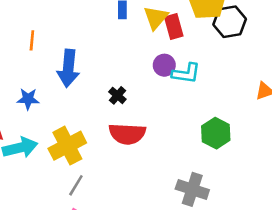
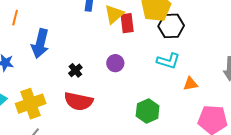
purple circle: (164, 65) -> (115, 63), moved
cyan L-shape: (186, 73) -> (168, 61), moved

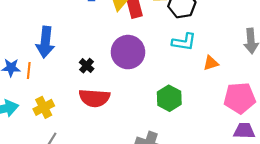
orange line: (15, 18) -> (29, 71), moved
purple circle: (115, 63) -> (128, 52), size x1.8
yellow cross: (31, 104) -> (44, 107), size x0.7

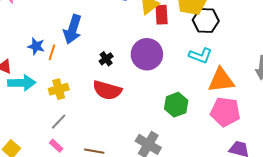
orange triangle: (211, 63) -> (221, 80), size x1.8
pink pentagon: (240, 98) -> (225, 112), moved

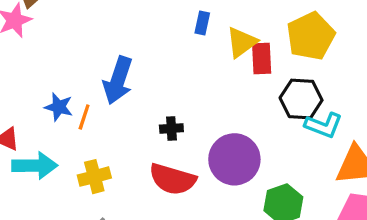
black hexagon: (206, 21) -> (301, 99), moved
purple circle: (147, 54) -> (234, 159), moved
black cross: (106, 59) -> (171, 128), turned 32

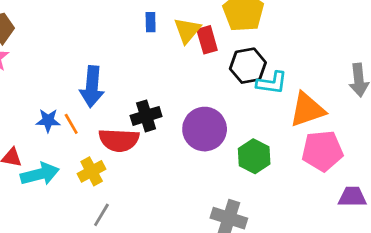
orange line: (84, 117) -> (71, 124), turned -35
black cross: (171, 128) -> (146, 116), size x1.5
red semicircle: (173, 179) -> (119, 140), moved

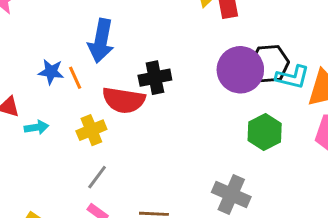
black hexagon: (248, 66) -> (270, 64), moved
cyan L-shape: (272, 83) -> (293, 77), moved
purple circle: (205, 129) -> (240, 70), moved
cyan arrow: (40, 174) -> (36, 127), size x0.6

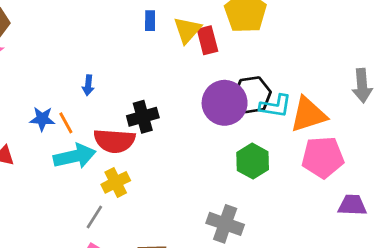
blue arrow: (101, 41) -> (88, 85), size x0.5
cyan arrow: (36, 127) -> (75, 156), moved, size x1.8
yellow cross: (91, 130) -> (116, 182), moved

